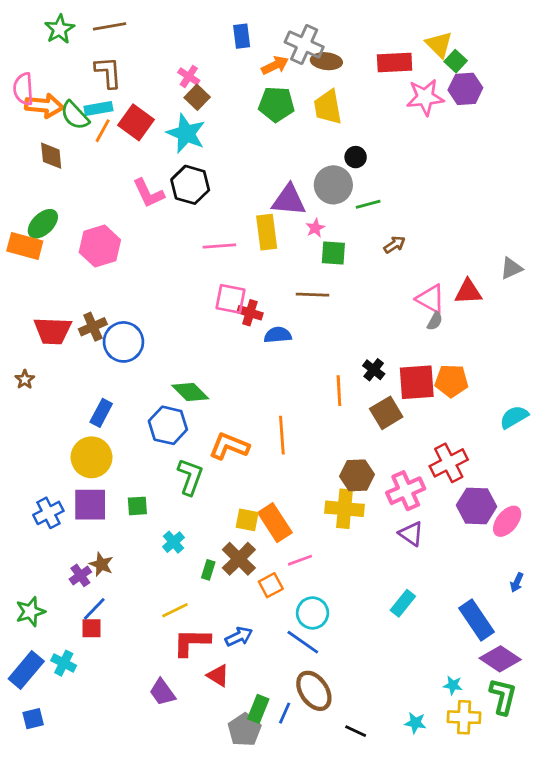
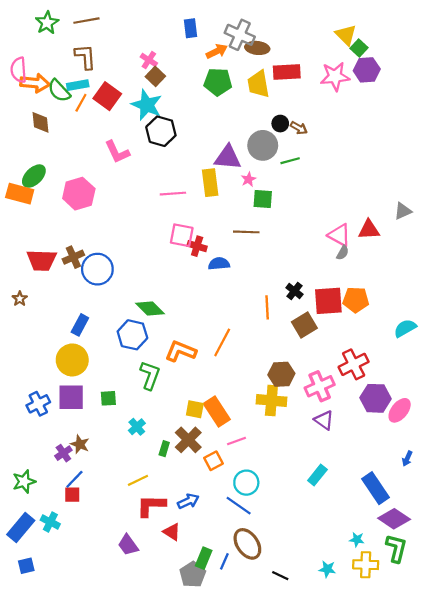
red rectangle: (395, 63) -> (287, 72), moved
black hexagon: (190, 185) -> (161, 131), moved
brown arrow: (395, 245) -> (299, 128), moved, turned 63
orange line: (282, 435) -> (222, 342), turned 32

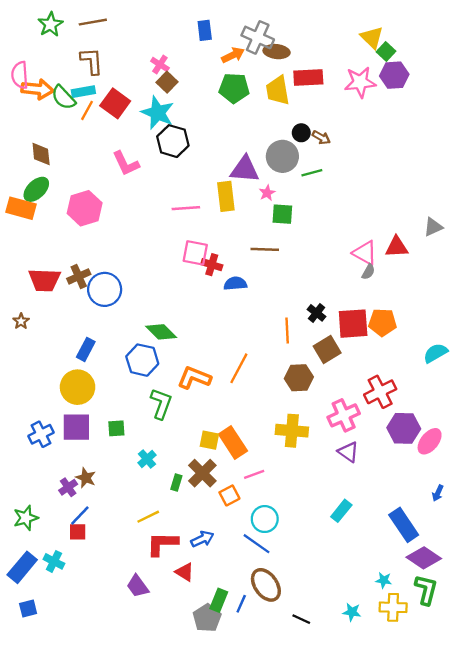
brown diamond: (40, 122) -> (41, 154), moved
brown hexagon: (281, 374) -> (299, 378), moved

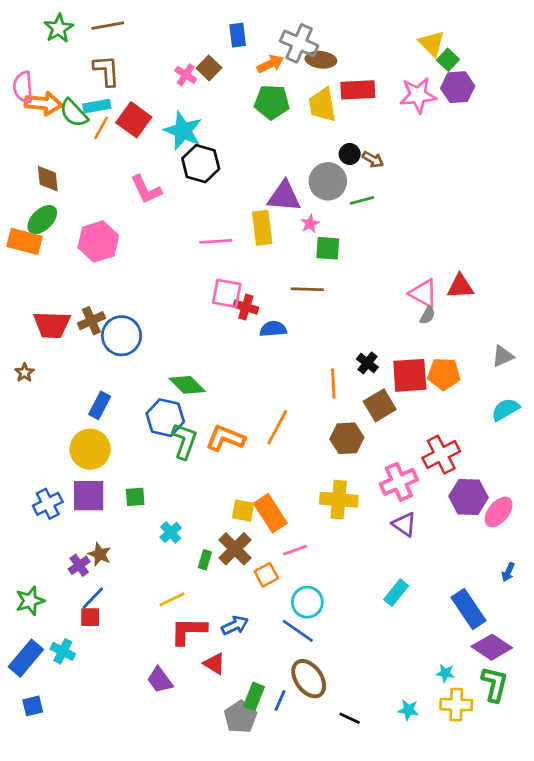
brown square: (167, 82) -> (209, 68), moved
gray triangle: (433, 227) -> (503, 356), moved
green L-shape: (161, 404) -> (184, 441), moved

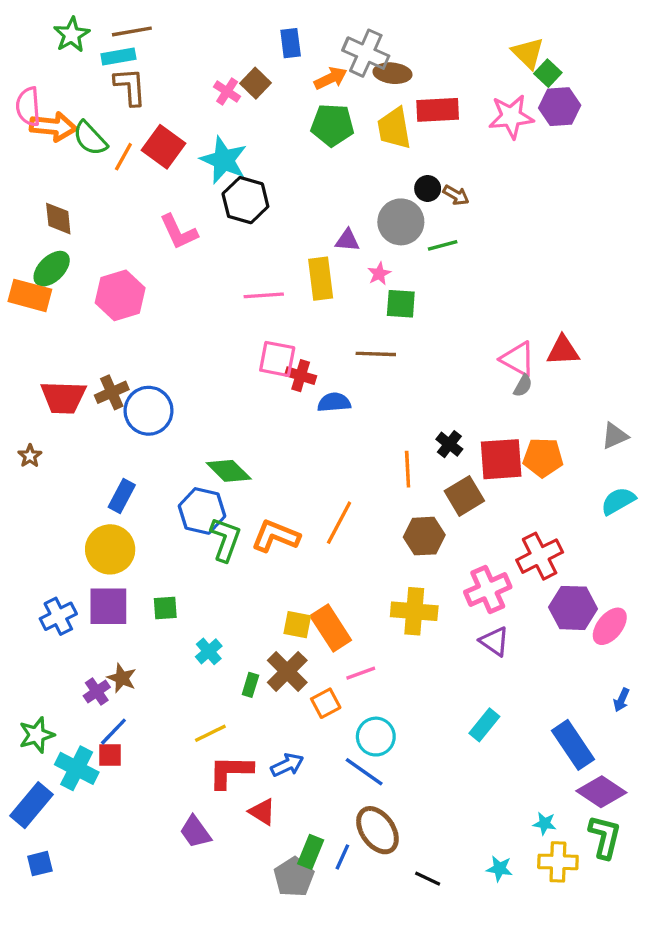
cyan rectangle: (97, 106) -> (118, 56), moved
purple triangle: (284, 196) -> (347, 240), size x0.6
cyan cross: (63, 651) -> (77, 768), moved, size x1.4

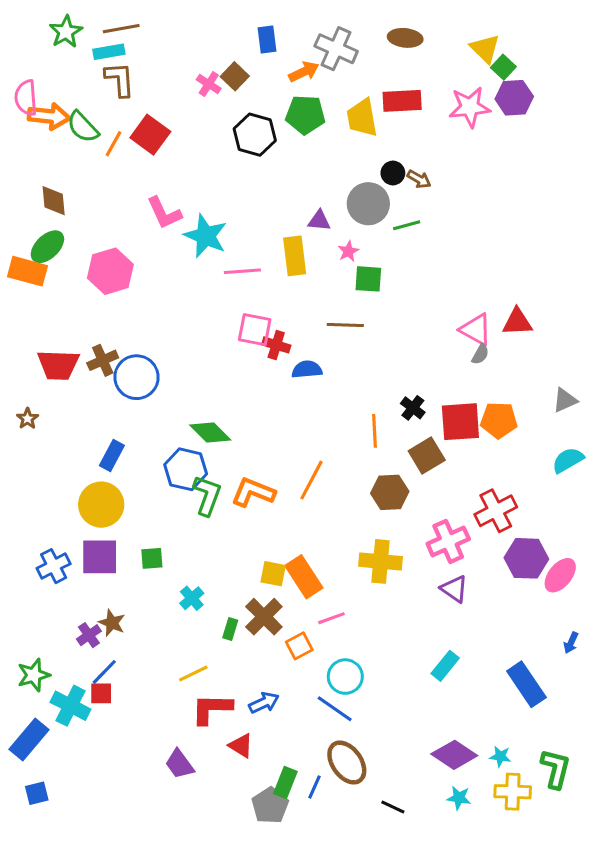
brown ellipse: (393, 73) -> (405, 38), moved
cyan star: (224, 160) -> (206, 236), moved
black hexagon: (245, 200) -> (255, 135), moved
purple diamond: (601, 792) -> (454, 755), moved

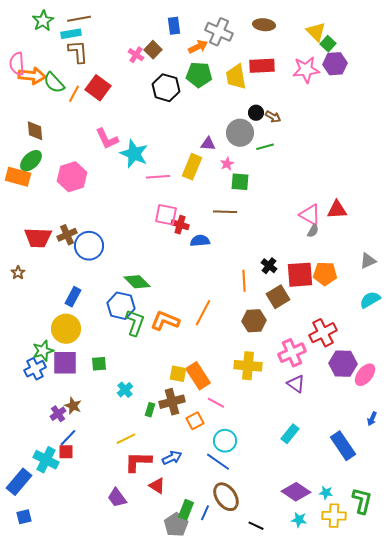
yellow rectangle: (295, 256) -> (192, 167), turned 30
brown cross: (264, 617) -> (172, 402), turned 30
pink line: (331, 618) -> (216, 403), turned 48
green star: (34, 675) -> (43, 351), moved

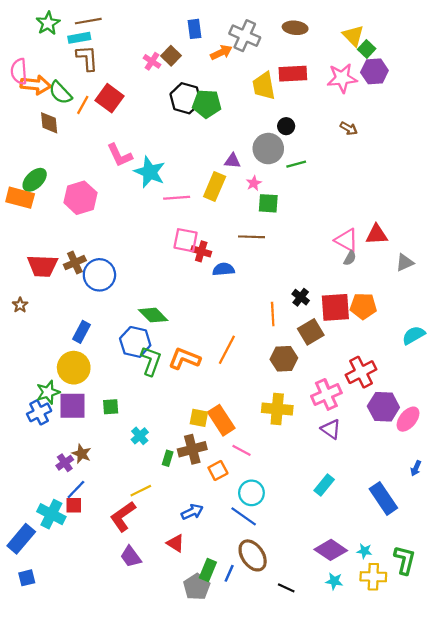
green pentagon: (199, 75) -> (207, 104), moved
brown arrow: (273, 117) -> (349, 128), moved
brown diamond: (35, 131) -> (49, 123), moved
gray triangle: (368, 261) -> (405, 263), moved
red L-shape: (138, 462) -> (123, 516), moved, turned -36

